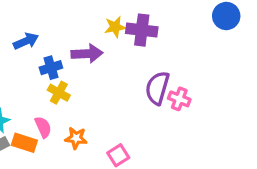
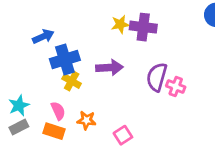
purple arrow: (87, 54) -> (109, 68), moved
blue cross: (51, 68) -> (65, 59), size x1.5
orange rectangle: (24, 143) -> (54, 131), moved

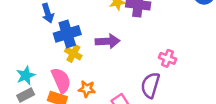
blue arrow: (43, 36) -> (48, 13), turned 96
purple semicircle: (157, 77) -> (150, 85), moved
pink semicircle: (58, 111) -> (61, 80), size x1.5

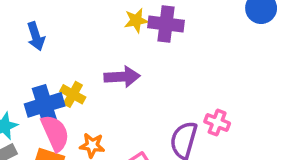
blue cross: (67, 34) -> (45, 105), moved
pink cross: (167, 58) -> (217, 122), moved

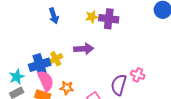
blue arrow: (36, 36) -> (54, 16), moved
yellow cross: (73, 94) -> (56, 59), turned 32

